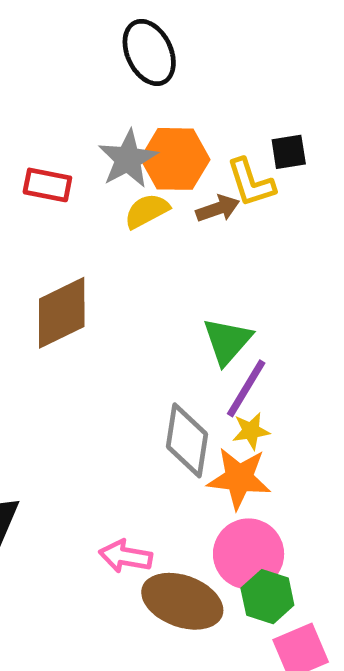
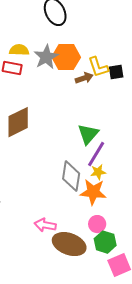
black square: (289, 152) -> (116, 72), moved
yellow semicircle: (147, 211) -> (19, 50), moved, turned 30
pink circle: (249, 554) -> (97, 224), size x0.6

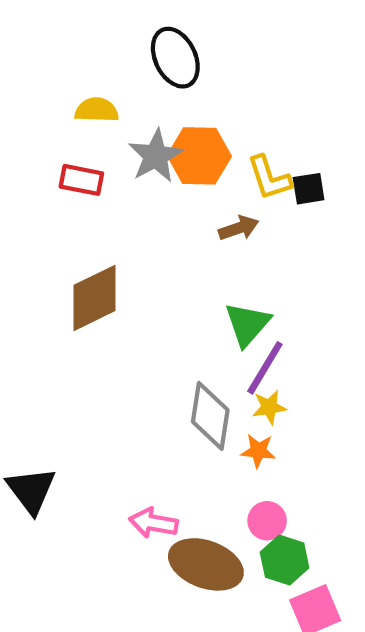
yellow semicircle: (19, 50) -> (97, 110), moved
brown arrow: (84, 78) -> (239, 228), moved
orange star: (93, 192) -> (258, 451), size x0.6

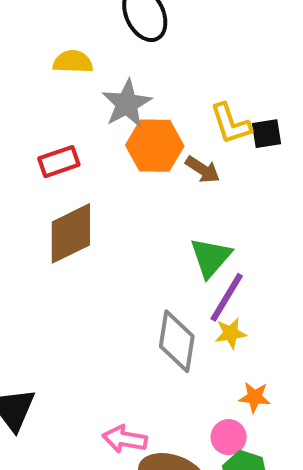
orange hexagon: (199, 156) -> (155, 146), moved
red rectangle: (81, 180) -> (59, 162), moved, turned -30
brown arrow: (239, 228) -> (203, 170), turned 52
orange star: (258, 451) -> (255, 397), moved

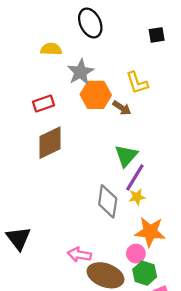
black square: (267, 134) -> (157, 35), moved
orange star: (255, 397) -> (150, 232), size x1.8

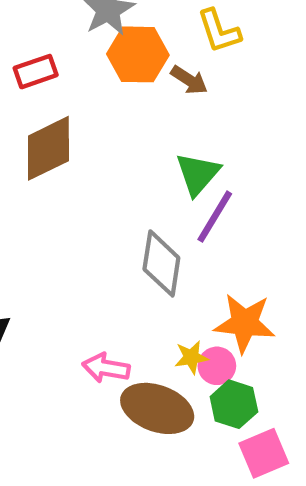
yellow star: (137, 197) -> (191, 357), moved

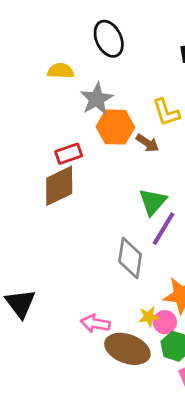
red rectangle: (36, 72) -> (69, 154), moved

